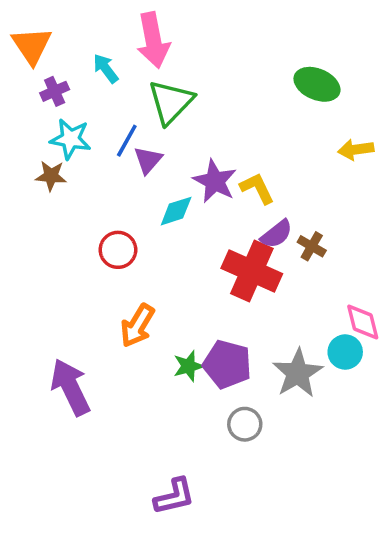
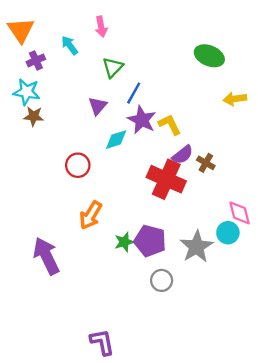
pink arrow: (153, 40) -> (101, 27), size x0.6
green triangle: (171, 102) -> (113, 67), size x0.7
cyan star: (70, 139) -> (27, 92), moved
blue line: (127, 141) -> (134, 93), moved
purple L-shape: (174, 496) -> (102, 342), moved, turned -88

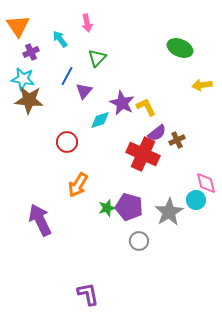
blue line: (134, 93) -> (67, 76), moved
brown star: (34, 116) -> (29, 100), size x1.6
brown cross: (206, 163) -> (177, 140), turned 35

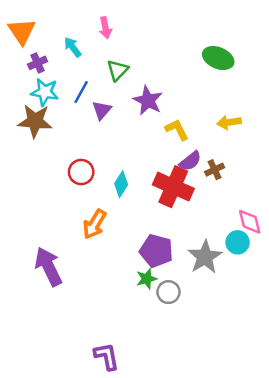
cyan star: (23, 79) -> (45, 92), moved
yellow arrow: (202, 85) -> (229, 122), moved
purple star: (122, 103) -> (148, 100), moved
cyan diamond: (100, 120) -> (121, 184), moved, turned -40
green star: (107, 208) -> (147, 279), moved

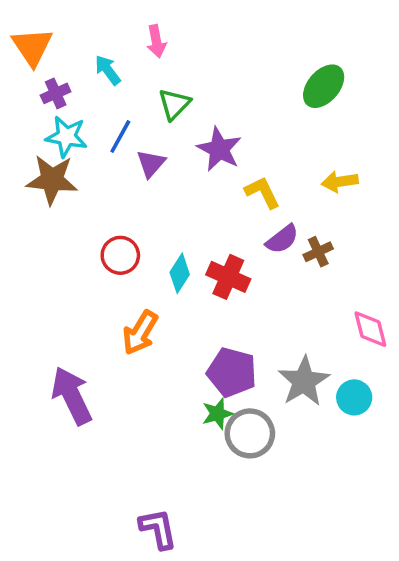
green ellipse: (218, 58) -> (324, 86), turned -72
red cross: (173, 187) -> (228, 277), moved, size x0.7
cyan circle: (238, 242) -> (354, 397), moved
gray circle: (168, 292) -> (250, 433), size x1.4

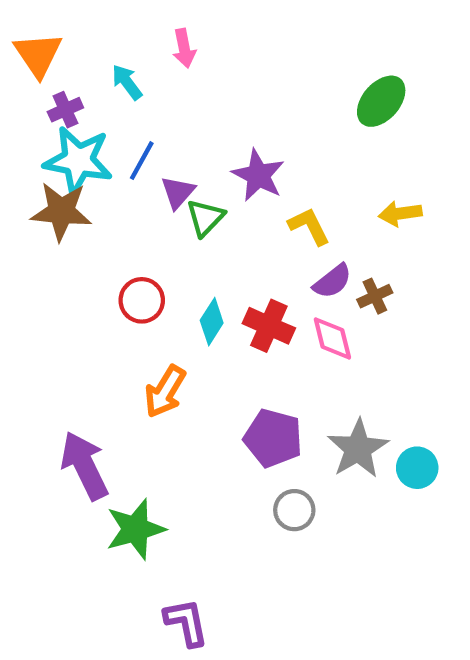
green triangle: (174, 104) -> (205, 218), moved
cyan star: (66, 137) -> (78, 161), size x1.4
pink diamond: (370, 329) -> (332, 338), moved
green star: (217, 414) -> (135, 529), moved, size x1.6
gray circle: (250, 433) -> (294, 510), size x0.7

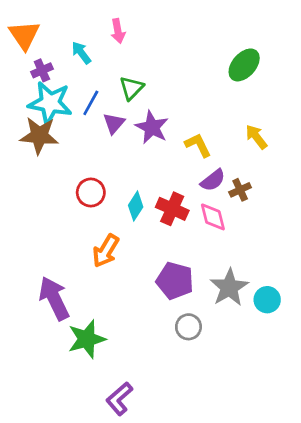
purple star: (258, 175) -> (152, 127), moved
yellow arrow: (400, 213) -> (256, 137), turned 60
green triangle: (205, 218) -> (131, 88), moved
purple L-shape: (186, 622) -> (119, 399), turned -120

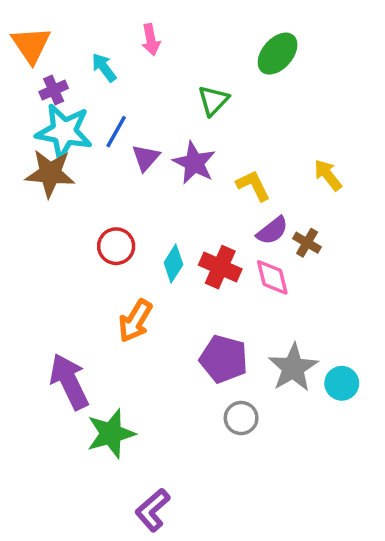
green ellipse: (244, 65) -> (278, 54), moved
green triangle: (131, 88) -> (213, 100), moved
brown cross: (240, 190) -> (307, 243), turned -35

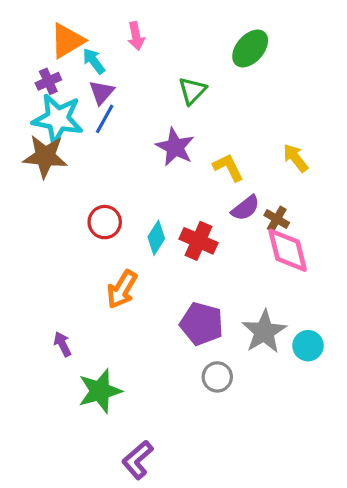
orange triangle: (31, 45) -> (67, 41), moved, turned 33
purple triangle: (146, 158) -> (102, 92), moved
pink diamond: (272, 277) -> (288, 250), moved, size x1.4
purple arrow: (69, 382) -> (62, 344), size x0.5

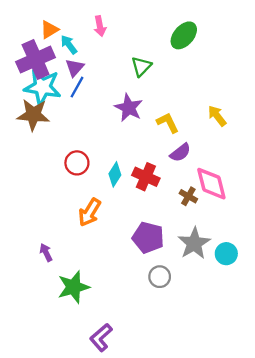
orange triangle: (67, 41) -> (49, 30), size x0.7
purple cross: (48, 81) -> (36, 60), size x2.0
brown cross: (277, 219) -> (188, 196), moved

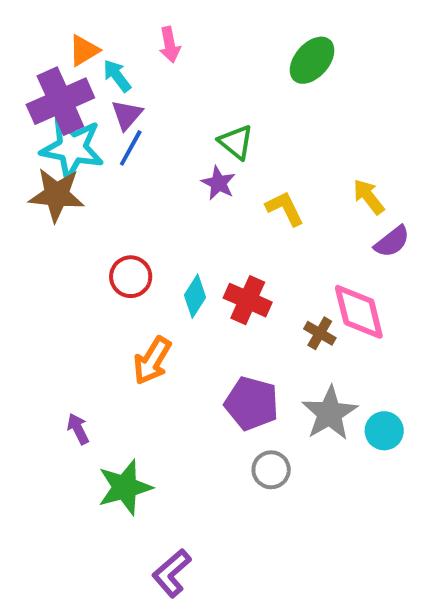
green triangle: (141, 66) -> (236, 142), moved, turned -35
purple star: (129, 108) -> (218, 183), size x0.7
purple semicircle: (180, 153) -> (392, 242), moved

